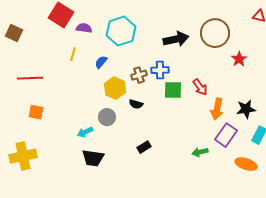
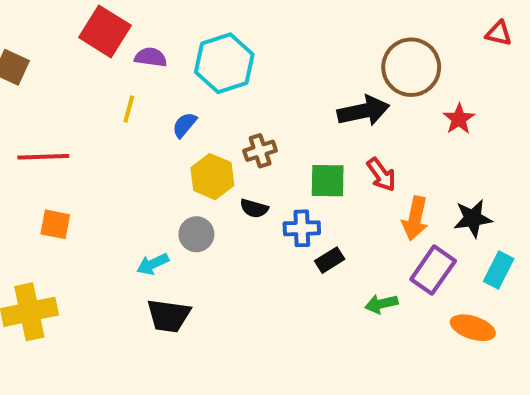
black arrow: (176, 39) -> (363, 111), moved
blue cross: (160, 70) -> (302, 228), moved
black rectangle: (144, 147) -> (330, 260), moved

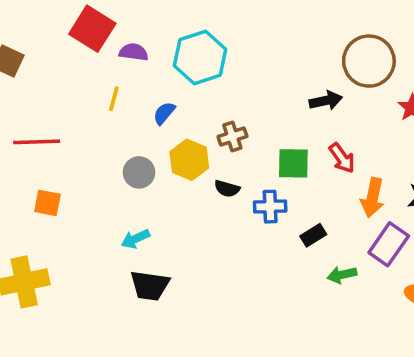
black arrow: (363, 111) -> (326, 101), size x0.7
gray circle: (196, 234) -> (139, 172), moved
black rectangle: (330, 260) -> (313, 235), moved

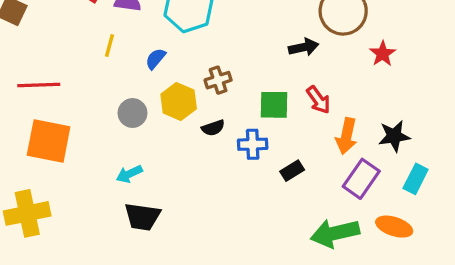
black semicircle: (227, 189) -> (213, 128), turned -35
orange square: (47, 203) -> (49, 141), size x1.8
green arrow: (342, 275) -> (335, 233), moved, size x1.8

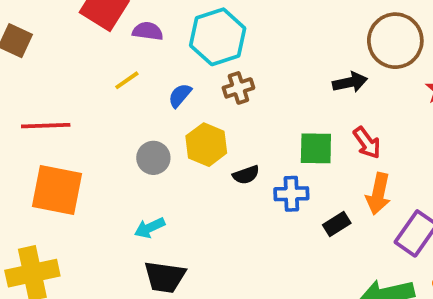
yellow line: (109, 46) -> (127, 80), turned 40
brown cross: (218, 80) -> (238, 88), moved
orange arrow: (346, 136) -> (378, 194), moved

